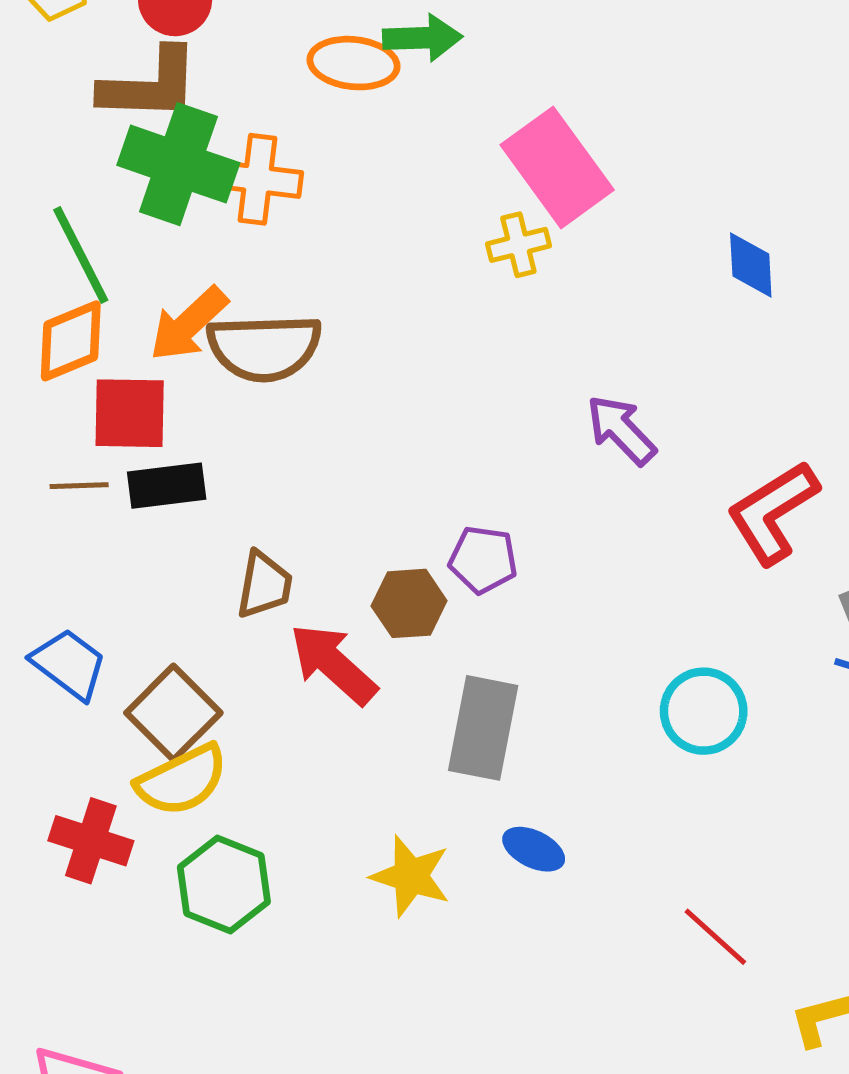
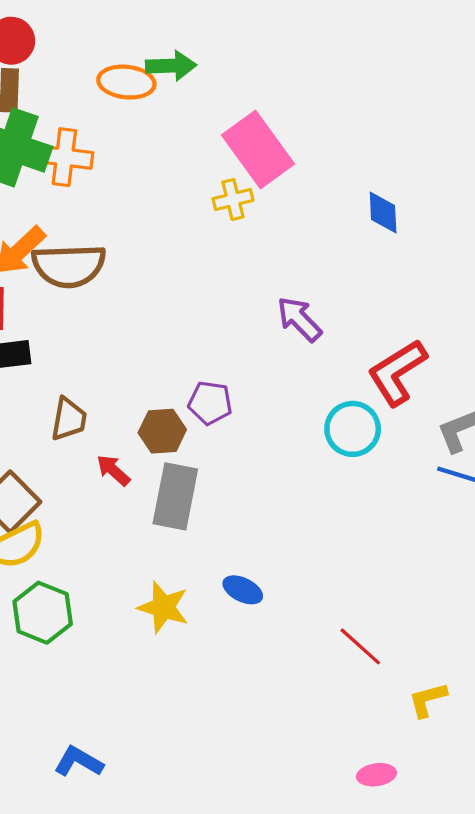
red arrow: (333, 664) -> (113, 470), size x0.6
cyan circle: (704, 711) -> (353, 429), moved
gray rectangle: (483, 728) -> (175, 496), moved

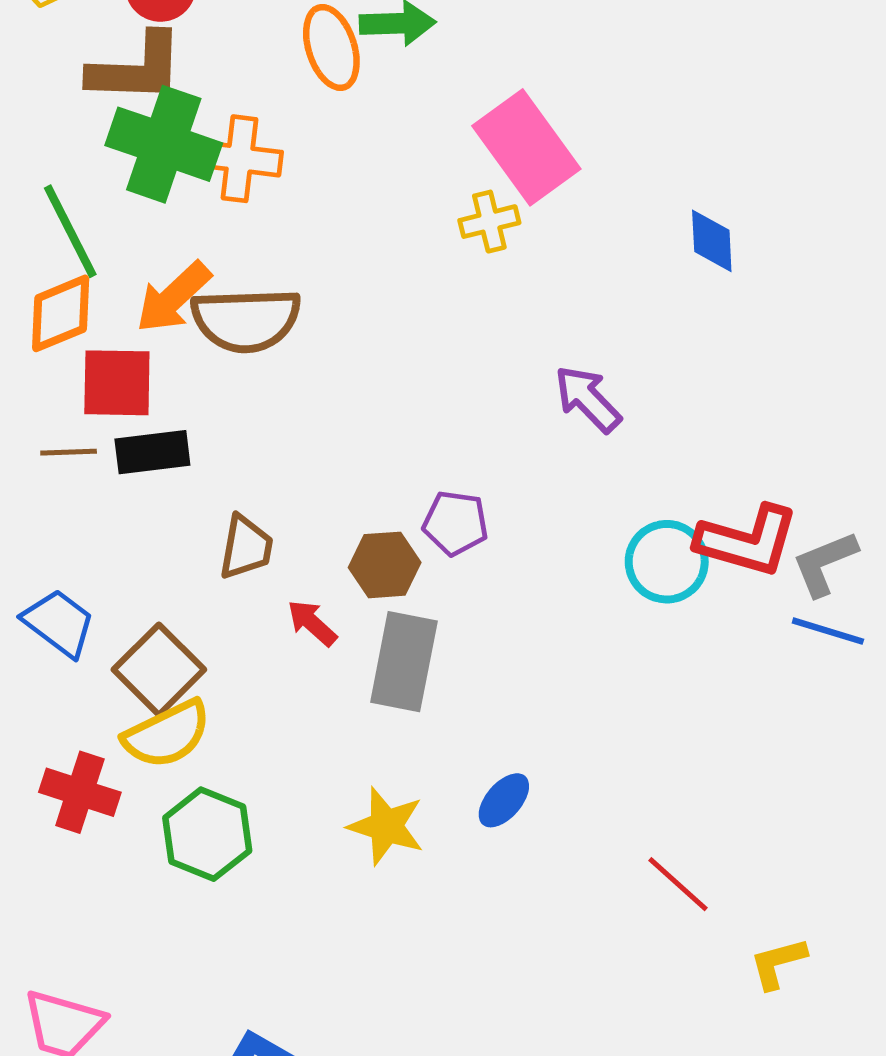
orange ellipse: (126, 82) -> (331, 47), turned 66
red L-shape: (397, 372) -> (747, 541), moved, turned -132
blue ellipse: (243, 590) -> (504, 800), turned -75

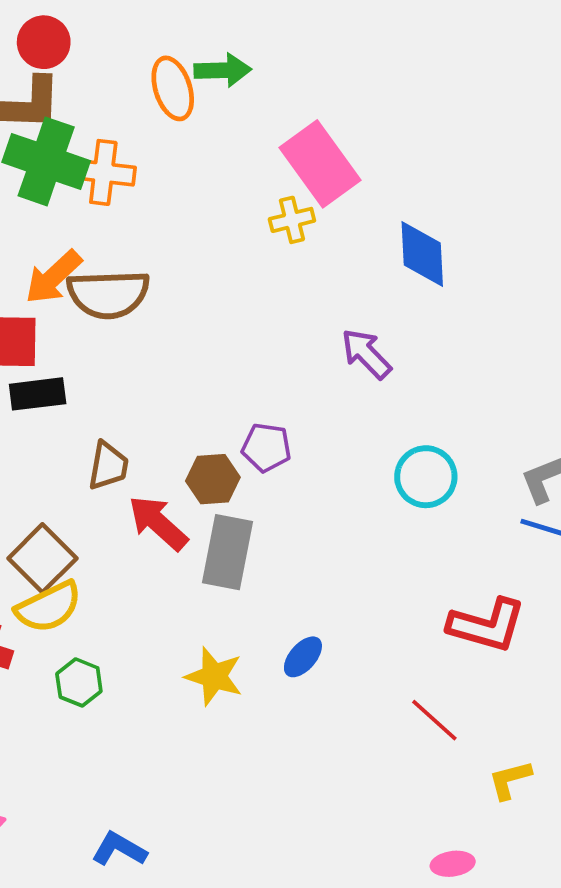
blue diamond: (712, 241) -> (422, 254), moved, size x1.4
red L-shape: (747, 541) -> (487, 625), moved
red arrow: (312, 623) -> (158, 523), size x1.6
green hexagon: (207, 834) -> (79, 682), size x0.7

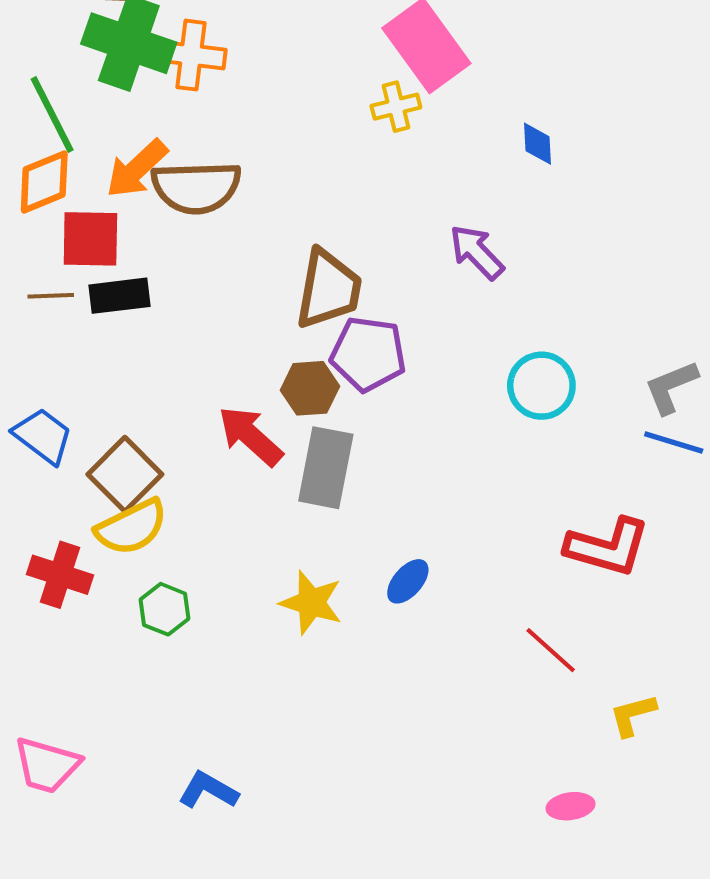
blue diamond: (422, 254) -> (537, 144), size x0.6
purple pentagon: (266, 448) -> (368, 354), size x1.4
brown trapezoid: (108, 466) -> (328, 289), moved, size x1.5

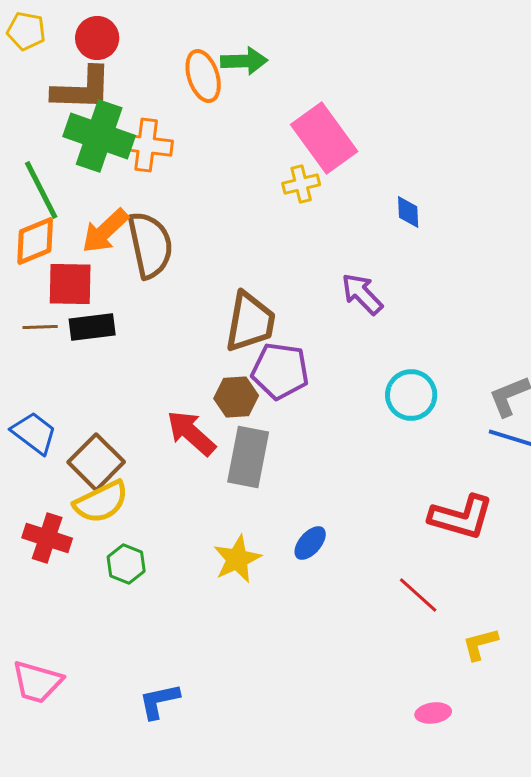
brown semicircle: (196, 187) -> (150, 245), turned -100
yellow star: (311, 603) -> (237, 559), turned 30
blue L-shape: (208, 790) -> (159, 701), turned -42

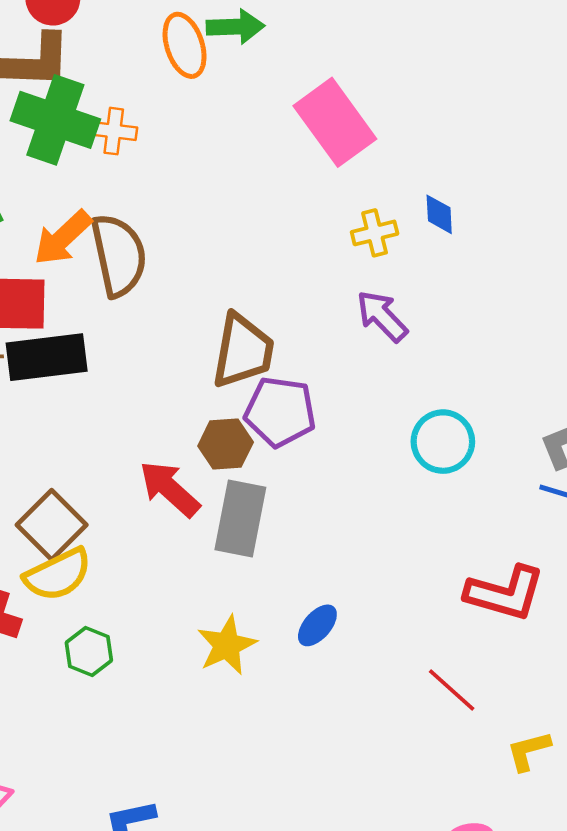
orange cross: (146, 145) -> (114, 131), size x0.7
yellow cross: (301, 184) -> (375, 233), moved
black rectangle: (92, 327) -> (47, 357), size x1.4

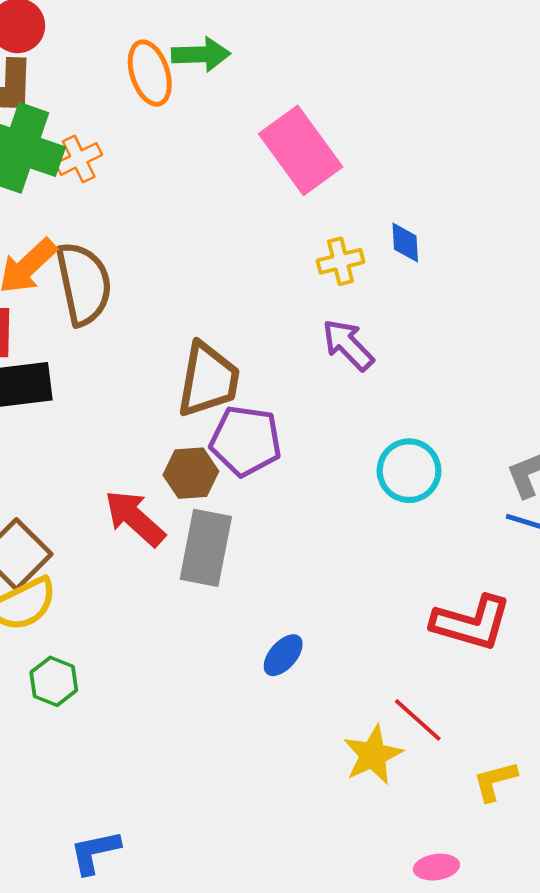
orange cross: (114, 131) -> (79, 159), turned -33
yellow star: (227, 645) -> (373, 755), moved

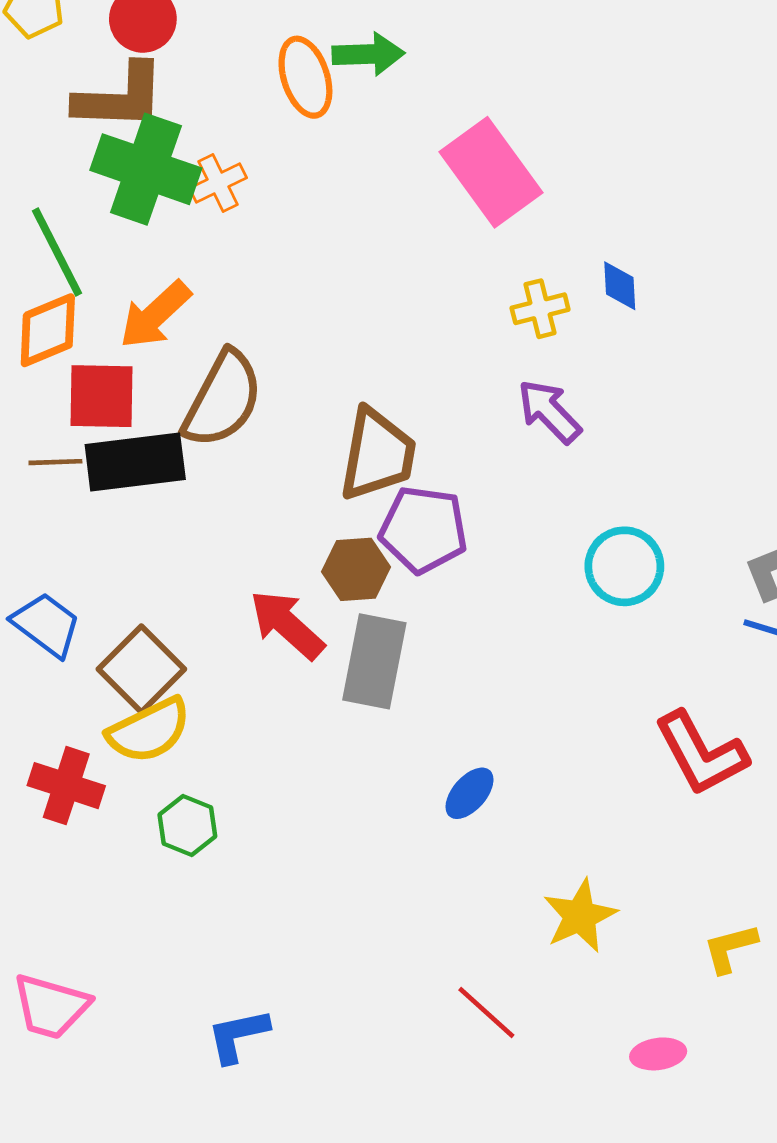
brown semicircle: (84, 284) -> (223, 399), moved, turned 40
red L-shape: (471, 623) -> (701, 753), turned 46
red line: (418, 720) -> (486, 1013), moved

